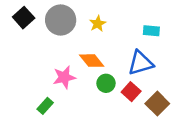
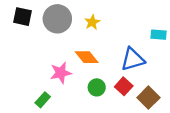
black square: (24, 18) -> (22, 17), turned -36
cyan rectangle: (151, 31) -> (159, 35), moved
green circle: (106, 83) -> (97, 87), moved

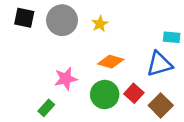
orange diamond: (87, 57) -> (111, 62), moved, turned -35
blue triangle: (133, 59) -> (159, 64), moved
green circle: (97, 87) -> (105, 94), size x1.5

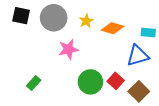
orange diamond: (111, 62) -> (113, 28), moved
pink star: (66, 79) -> (68, 49), moved
green rectangle: (46, 108) -> (34, 83), moved

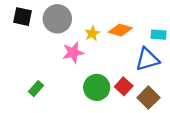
yellow star: (86, 21) -> (92, 33), moved

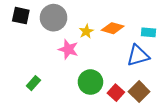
pink star: (73, 53) -> (68, 49), turned 30
red square: (124, 86) -> (116, 93), moved

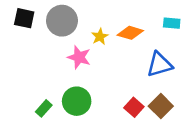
cyan rectangle: (149, 32) -> (172, 23), moved
green circle: (90, 82) -> (77, 101), moved
green rectangle: (33, 83) -> (44, 108), moved

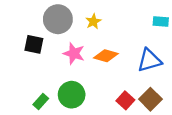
black square: (24, 18) -> (34, 44), moved
orange diamond: (130, 33) -> (106, 56), moved
yellow star: (100, 37) -> (93, 21), moved

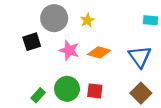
black square: (34, 44) -> (32, 42), turned -30
blue triangle: (149, 60) -> (140, 57), turned -50
red square: (125, 100) -> (95, 91), moved, turned -35

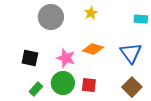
yellow star: (87, 20) -> (91, 13), moved
black square: (32, 42) -> (30, 58), moved, turned 30
pink star: (69, 50) -> (66, 58), moved

